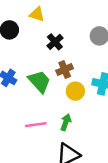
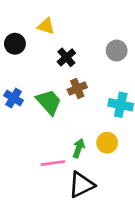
yellow circle: (75, 91) -> (107, 143), moved
pink line: (36, 125) -> (53, 163), moved

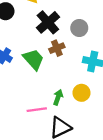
gray circle: (117, 51) -> (79, 28), moved
black cross: (66, 57) -> (48, 22), size x1.5

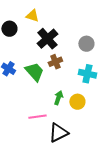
gray circle: (79, 28) -> (86, 44), moved
green arrow: (58, 97) -> (58, 98), moved

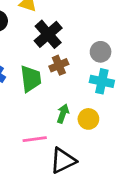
gray circle: (86, 44) -> (101, 52), moved
green trapezoid: (34, 72) -> (31, 79), turned 35

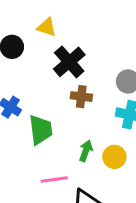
brown cross: (59, 65) -> (81, 97), turned 30
green trapezoid: (31, 79) -> (41, 130), moved

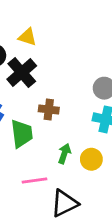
black cross: (69, 62) -> (22, 73), moved
brown cross: (81, 97) -> (49, 109), moved

